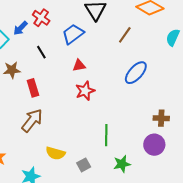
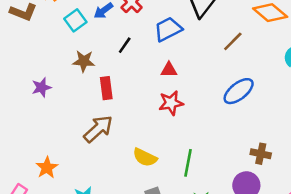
black line: (41, 52) -> (125, 45), turned 56
yellow semicircle: (55, 153) -> (145, 157), moved

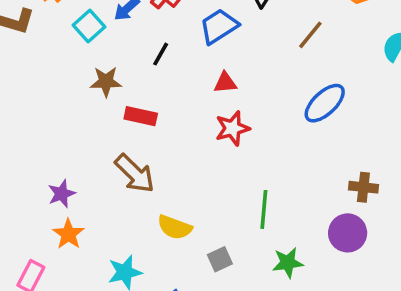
purple star: (41, 87) -> (62, 194), moved
red rectangle: (106, 88) -> (141, 116), turned -65
brown arrow: (98, 129) -> (135, 174), turned 92
yellow semicircle: (145, 157) -> (175, 227), moved

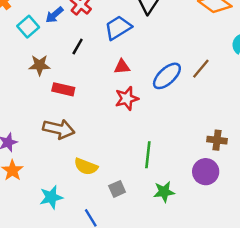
brown line: (310, 35) -> (201, 69), moved
blue ellipse: (325, 103) -> (167, 76), moved
brown arrow: (135, 174) -> (59, 129), turned -32

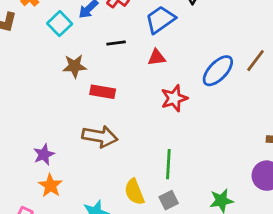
black line: (78, 46) -> (116, 43), turned 56
red triangle: (122, 67) -> (157, 57), moved
green line: (148, 155) -> (168, 164), moved
yellow semicircle: (86, 167) -> (134, 192), moved, turned 50

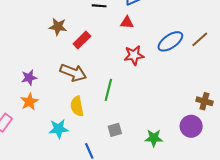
brown star: (75, 66) -> (58, 27), moved
red rectangle: (103, 92) -> (82, 40), turned -66
green line: (168, 164) -> (108, 90), moved
yellow semicircle: (134, 192) -> (77, 106), moved

